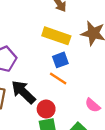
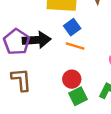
black arrow: (23, 92) -> (37, 40), moved, turned 148

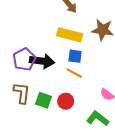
blue square: (72, 27) -> (75, 56), turned 32
green square: (78, 96) -> (44, 100), moved, turned 35

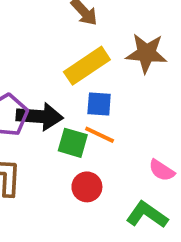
yellow rectangle: (70, 35) -> (87, 66), turned -45
green square: (44, 100) -> (73, 143), moved

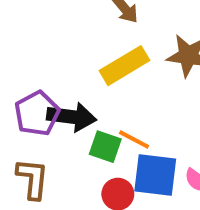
blue square: (99, 104) -> (155, 175), moved, size x1.6

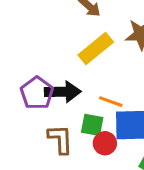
green square: (105, 147) -> (92, 125), moved
brown L-shape: (33, 179) -> (60, 139), moved

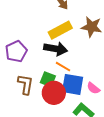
black arrow: (63, 92) -> (56, 49), moved
red circle: (105, 143) -> (54, 93), size x1.5

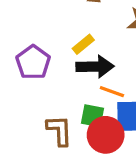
yellow rectangle: (60, 30) -> (83, 44), moved, size x0.6
purple pentagon: (16, 51) -> (33, 62), moved

